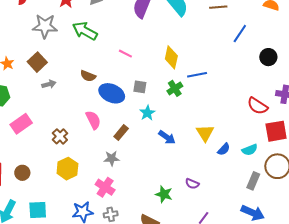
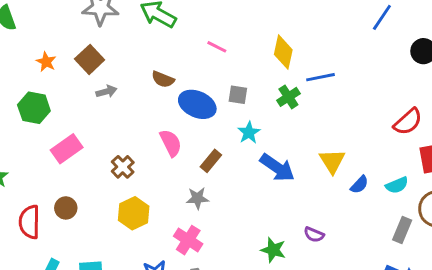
red semicircle: (258, 106) -> (408, 122), turned -75
blue arrow: (167, 137) -> (277, 168), size x1.4
brown circle: (22, 173) -> (66, 208), moved

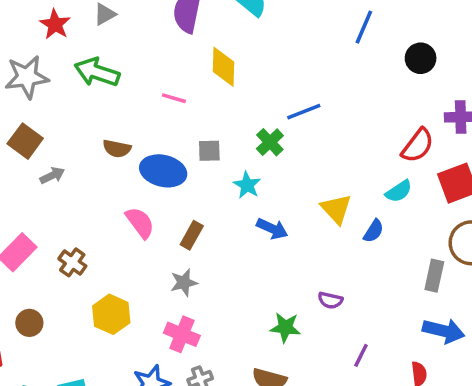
yellow diamond: (283, 52) -> (224, 67), moved
cyan star: (249, 133) -> (247, 185), moved
brown cross: (123, 167) -> (72, 262), moved
blue arrow: (277, 168) -> (272, 229), size x0.7
cyan semicircle: (397, 185) -> (399, 191), moved

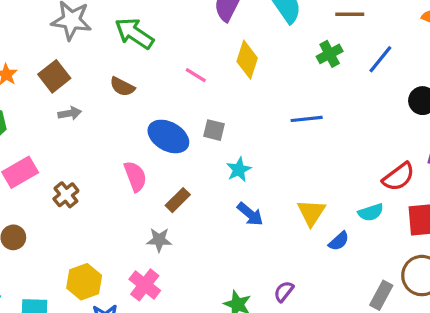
green cross: (270, 142) -> (330, 54), moved
brown semicircle: (117, 149) -> (122, 87), moved
purple semicircle: (330, 300) -> (284, 291), turned 100
yellow hexagon: (111, 314) -> (84, 282), moved

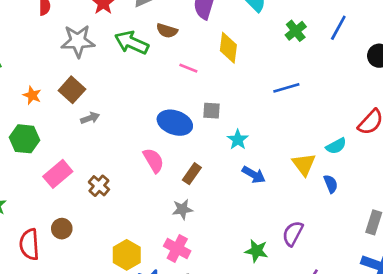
brown semicircle: (122, 87) -> (167, 31), moved
cyan semicircle: (371, 212) -> (336, 146), moved
blue semicircle: (339, 241) -> (331, 184), turned -60
purple semicircle: (284, 291) -> (293, 234), size x1.4

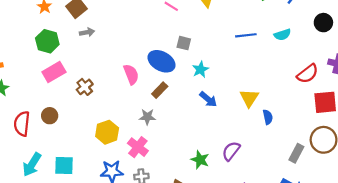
blue ellipse: (175, 123) -> (161, 61), moved
green hexagon: (25, 139) -> (47, 41), moved
cyan semicircle: (336, 146) -> (282, 35), moved
yellow hexagon: (127, 255) -> (107, 132), moved

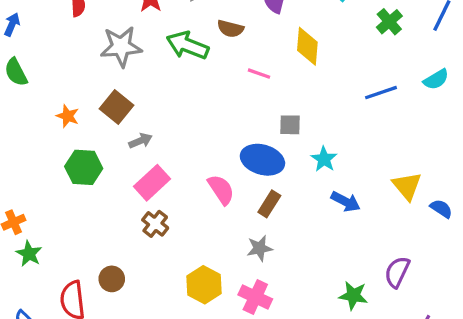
pink rectangle: (54, 72) -> (152, 183), moved
blue semicircle: (268, 117) -> (441, 209), turned -32

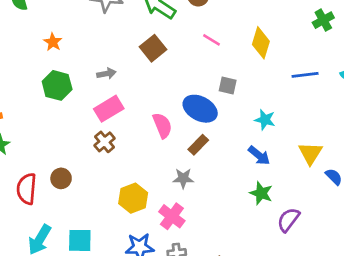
yellow diamond: (307, 46) -> (261, 43), moved
brown square: (117, 107) -> (153, 48), moved
cyan star: (324, 159) -> (265, 120), moved, turned -30
green star: (353, 295) -> (261, 193), moved

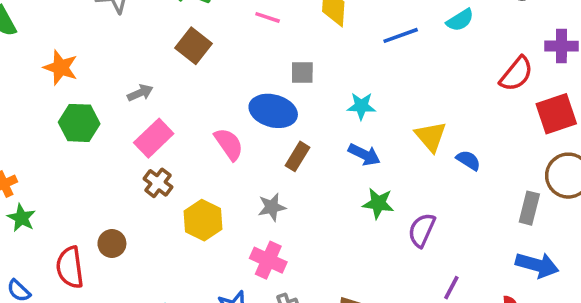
orange star: (53, 42) -> (61, 68), size x1.4
brown rectangle: (198, 145) -> (298, 156), moved
yellow hexagon: (133, 198) -> (203, 220), moved

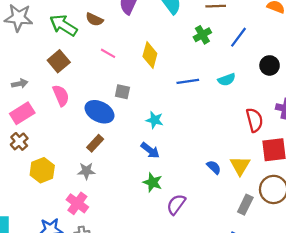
red semicircle: (516, 74) -> (254, 120), turned -65
yellow triangle: (431, 136) -> (240, 166), moved
pink semicircle: (229, 144) -> (61, 95), moved
brown rectangle: (298, 156) -> (95, 143), moved

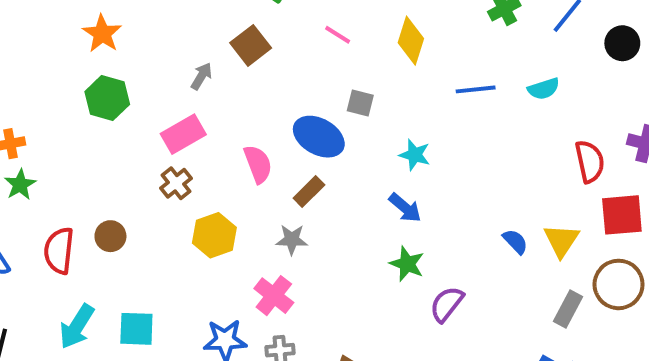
black circle: (270, 65) -> (622, 43), moved
gray arrow: (20, 84) -> (201, 76), moved, turned -49
pink semicircle: (61, 95) -> (258, 164), moved

